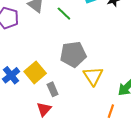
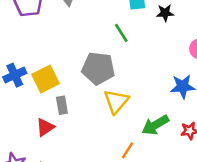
green line: (64, 14) -> (121, 33), moved

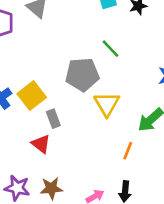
green line: (121, 33) -> (111, 49), moved
red triangle: (45, 127) -> (41, 144), turned -36

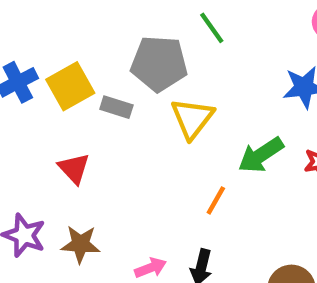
gray rectangle: (53, 119) -> (116, 107), moved, turned -60

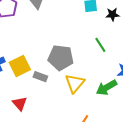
green line: (212, 28) -> (100, 45), moved
green arrow: (261, 155) -> (106, 87), moved

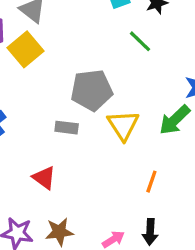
green line: (100, 45) -> (140, 41), moved
yellow square: (20, 66) -> (25, 49), moved

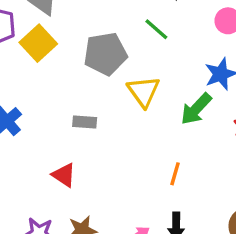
gray pentagon: (92, 90) -> (105, 54), moved
yellow triangle: (123, 125) -> (143, 91), moved

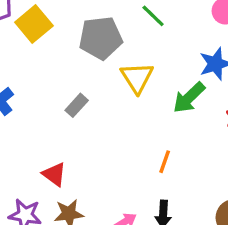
gray rectangle: (85, 122) -> (77, 105), turned -55
red triangle: (64, 175) -> (54, 174), moved

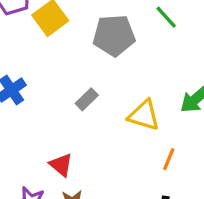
yellow triangle: (137, 78) -> (144, 115), moved, turned -44

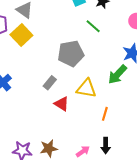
gray pentagon: (114, 35) -> (71, 54), moved
red triangle: (61, 165) -> (62, 104), moved

